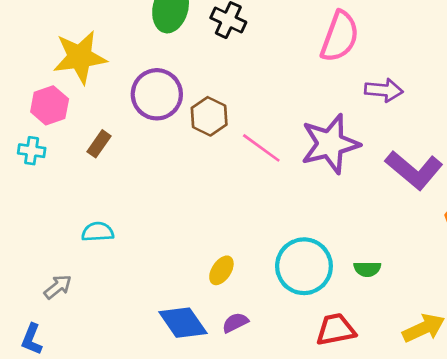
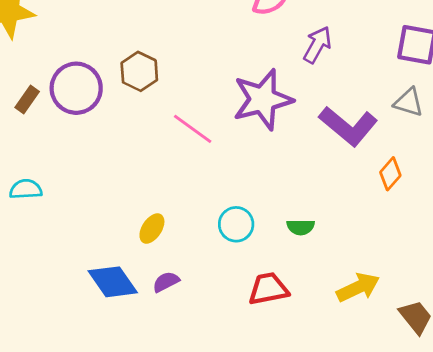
purple arrow: (384, 90) -> (317, 45), turned -66
purple circle: (157, 94) -> (76, 88), moved
pink line: (261, 148) -> (193, 129), moved
cyan circle: (304, 266) -> (236, 224), size x0.6

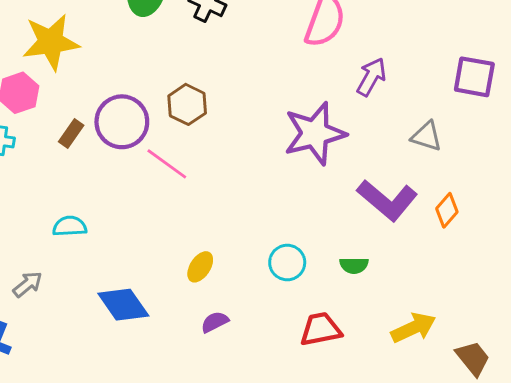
gray triangle: (409, 102) -> (426, 136), moved
purple L-shape: (348, 126) -> (387, 200), moved
pink line: (193, 129) -> (167, 164), moved
blue diamond: (113, 282) -> (123, 305), moved

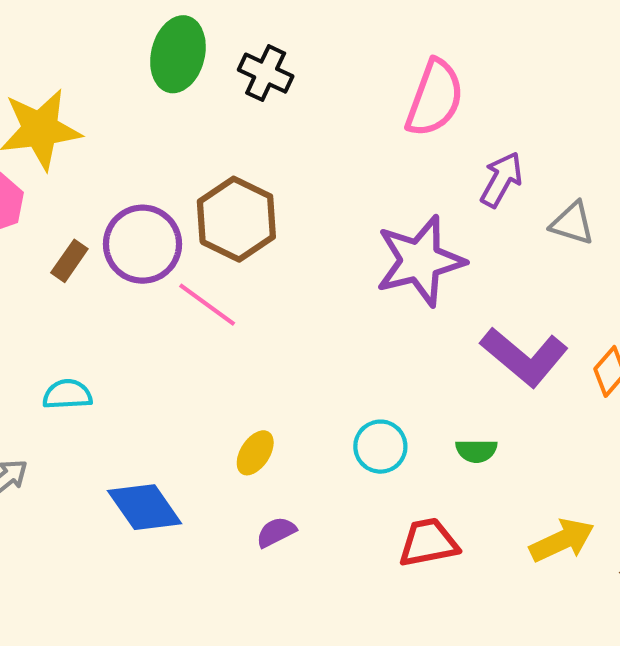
brown hexagon: (187, 104) -> (236, 219), size x1.4
gray triangle: (426, 136) -> (572, 223), moved

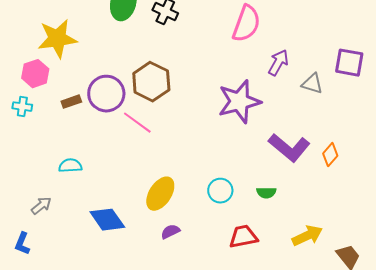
brown rectangle: (69, 261) -> (71, 102), turned 36
yellow ellipse: (255, 453) -> (160, 194), size x1.6

